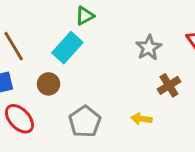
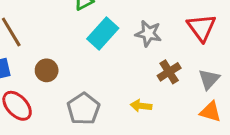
cyan rectangle: (67, 48) -> (103, 33), moved
gray star: (149, 48) -> (148, 33), turned -30

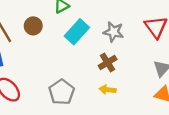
brown circle: (47, 70) -> (33, 26), moved
brown cross: (169, 72) -> (108, 62), moved

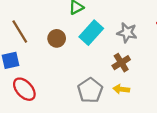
brown circle: (33, 26) -> (57, 38), moved
gray pentagon: (62, 92) -> (90, 90), moved

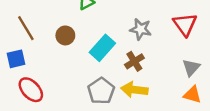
cyan rectangle: (91, 33) -> (102, 48), moved
yellow arrow: (121, 89) -> (134, 90), size x1.5

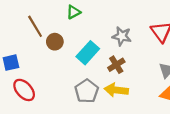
brown line: (26, 28) -> (35, 26), moved

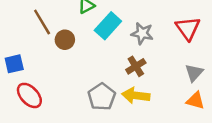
cyan rectangle: (88, 53) -> (108, 26), moved

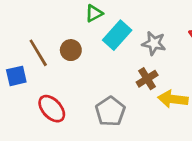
brown line: (42, 22) -> (38, 53), moved
red ellipse: (29, 95) -> (52, 109), moved
yellow arrow: (136, 95) -> (173, 99), moved

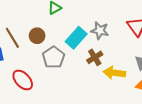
cyan rectangle: (117, 35) -> (76, 38), moved
gray pentagon: (110, 111) -> (54, 57), moved

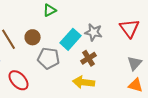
gray pentagon: (54, 57) -> (49, 58), turned -30
yellow arrow: (114, 73) -> (84, 82), moved

